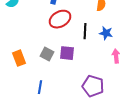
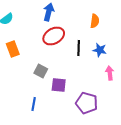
purple square: (67, 53) -> (59, 85), moved
orange rectangle: (19, 58) -> (13, 49), moved

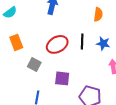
red ellipse: (54, 36) -> (57, 44), moved
gray square: (41, 71) -> (34, 64), moved

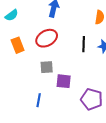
red ellipse: (57, 44) -> (47, 38), moved
gray square: (34, 64) -> (47, 67), moved, turned -32

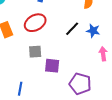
black line: (84, 44) -> (72, 29), turned 42
blue line: (39, 100) -> (20, 89), moved

